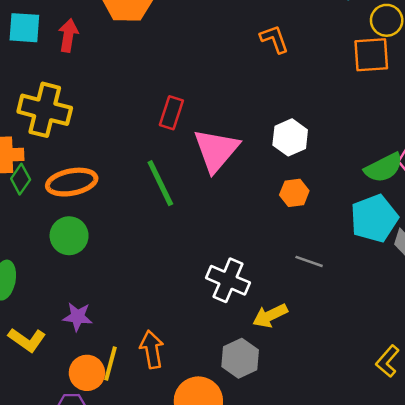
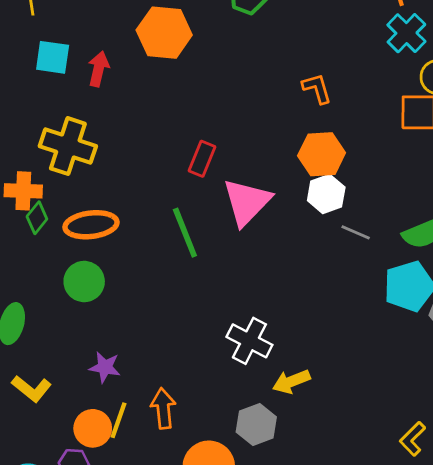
orange hexagon: (294, 193) -> (322, 154), moved, size x1.5
gray line: (309, 261) -> (356, 232), moved
purple star: (78, 317) -> (105, 367), moved

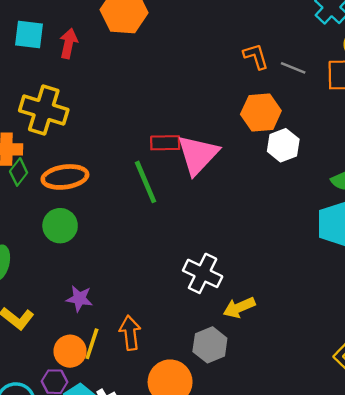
red rectangle: (202, 159) -> (165, 143), moved, turned 68
white hexagon: (326, 194) -> (283, 145), moved
gray line: (356, 232) -> (293, 68), moved

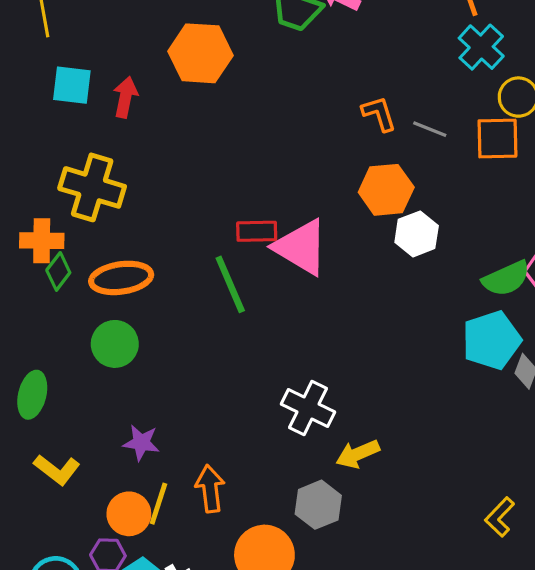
pink triangle: (198, 155) -> (301, 247), turned -42

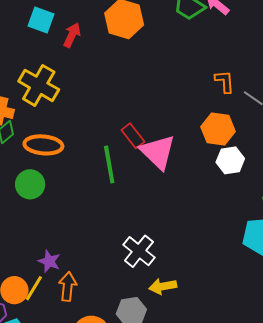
red rectangle: (257, 231) -> (133, 136), turned 40
purple star: (141, 443) -> (49, 261), moved

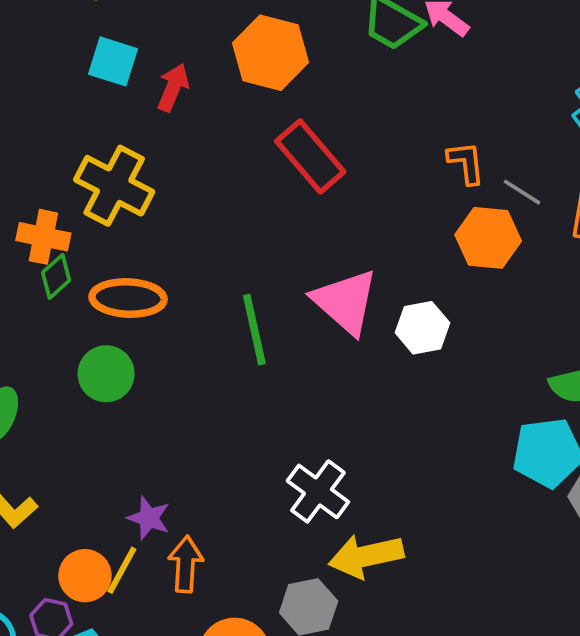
orange hexagon: (218, 129) -> (488, 238), moved
red rectangle: (133, 136) -> (310, 156), moved, size x1.5
white hexagon: (230, 160) -> (422, 328), moved
yellow arrow: (163, 286) -> (366, 556), size x1.4

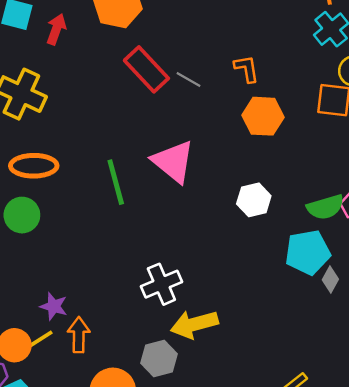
gray line: (522, 192) -> (188, 80), moved
white hexagon: (422, 328) -> (254, 200), moved
white cross: (318, 491) -> (161, 284), turned 33
yellow line: (122, 570) -> (38, 341), turned 32

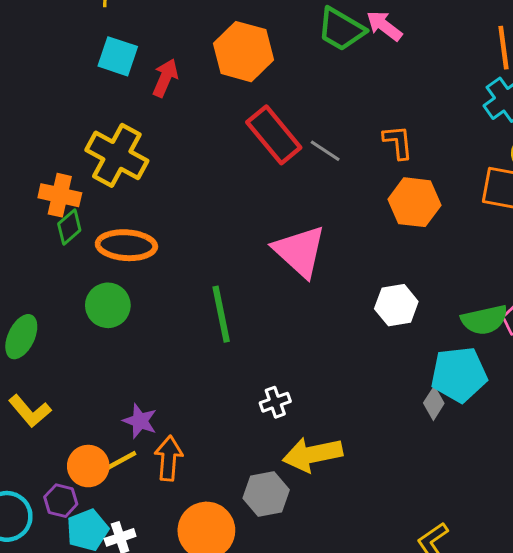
green line: (116, 182) -> (221, 314), moved
gray diamond: (330, 279) -> (434, 403), moved
white cross: (161, 284) -> (275, 402), size x0.6

